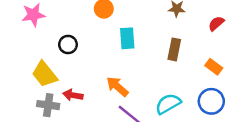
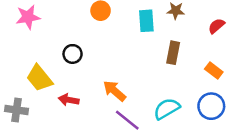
cyan rectangle: (127, 38) -> (146, 21), moved
black circle: (68, 45) -> (73, 54), moved
gray cross: (48, 105) -> (17, 110), moved

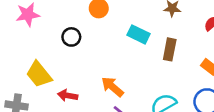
cyan rectangle: (146, 21) -> (139, 34), moved, turned -60
black circle: (73, 54) -> (71, 37), moved

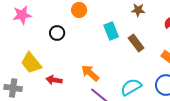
cyan rectangle: (139, 34) -> (111, 31), turned 42
brown rectangle: (170, 49) -> (136, 43), turned -48

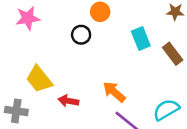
black circle: (57, 33) -> (81, 35), moved

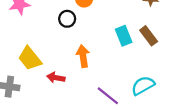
cyan rectangle: (141, 39) -> (124, 36), moved
orange arrow: (114, 92) -> (83, 56), moved, turned 40

